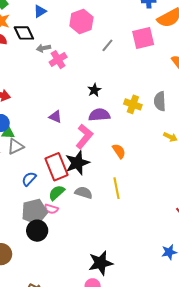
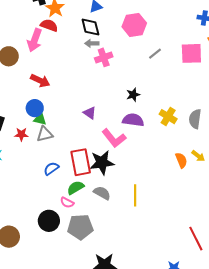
black diamond: (24, 33) -> (90, 27), moved
pink L-shape: (84, 137) -> (114, 138), turned 90
orange semicircle: (119, 151) -> (181, 160), moved
gray pentagon: (34, 212) -> (80, 227), moved

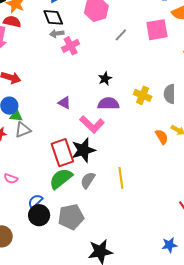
blue semicircle: (51, 169) -> (35, 201), moved
green semicircle: (76, 188) -> (61, 179), size x1.4
gray semicircle: (102, 193) -> (88, 180), turned -78
pink semicircle: (67, 202) -> (11, 179), moved

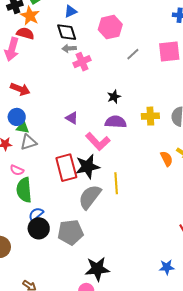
yellow cross: (143, 95) -> (150, 116), turned -30
yellow line: (121, 178) -> (116, 183), moved
pink semicircle: (11, 179) -> (17, 170), moved
green semicircle: (61, 179) -> (24, 190), moved, turned -60
gray semicircle: (88, 180) -> (90, 197), size x1.5

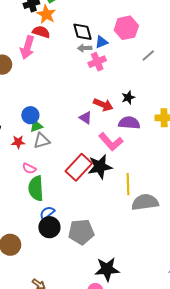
blue triangle: (70, 11) -> (101, 42), moved
red arrow: (20, 89) -> (103, 105), moved
green triangle: (23, 128) -> (36, 126), turned -32
red rectangle: (66, 168) -> (79, 167), turned 56
gray semicircle: (90, 197) -> (145, 202), moved, turned 44

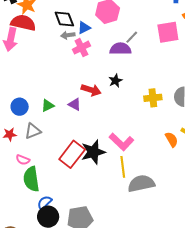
red semicircle: (41, 32) -> (23, 23), size x1.4
purple semicircle: (129, 123) -> (120, 49), moved
green triangle: (36, 126) -> (48, 106), moved
pink L-shape: (111, 142) -> (121, 142), moved

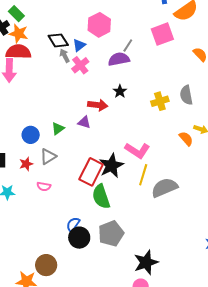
gray arrow: (68, 35) -> (65, 56), turned 80
yellow line: (123, 167) -> (143, 175), turned 35
green semicircle: (31, 179) -> (101, 197), moved

